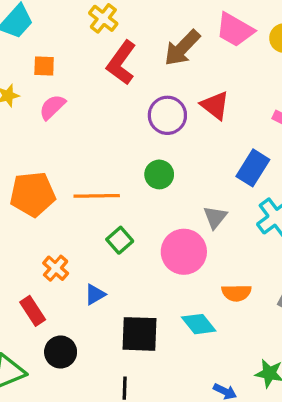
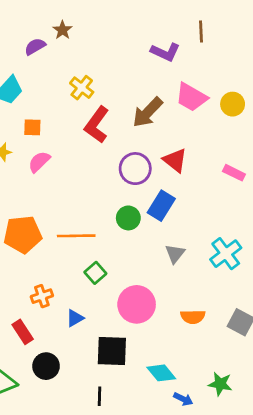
blue rectangle: (253, 168) -> (161, 206), moved
pink circle: (184, 252) -> (137, 304), moved
orange cross: (56, 268) -> (42, 296), turned 30
cyan diamond: (199, 324) -> (161, 373), moved

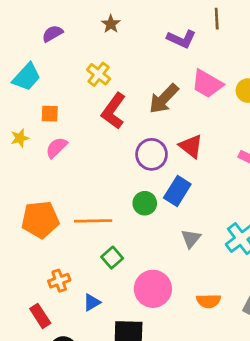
brown star: (62, 30) -> (111, 24), moved

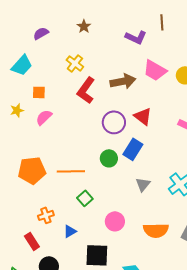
brown arrow: (164, 99) -> (123, 81), turned -145
pink circle: (153, 289) -> (115, 221), size x0.7
orange semicircle: (209, 301) -> (156, 230), size x1.4

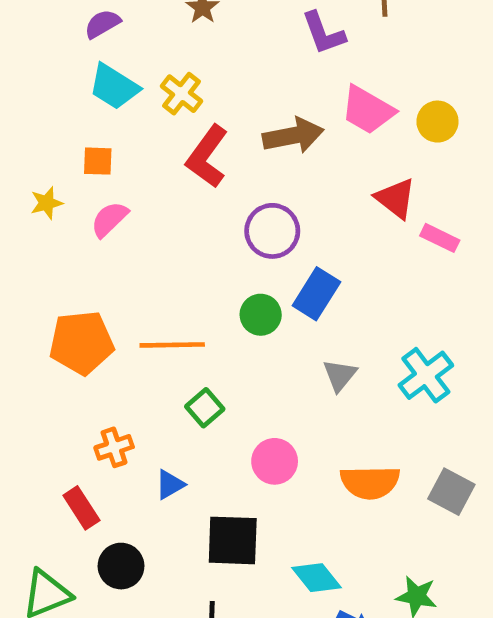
purple L-shape: (136, 37) -> (323, 33), turned 45
cyan trapezoid: (22, 65) -> (114, 87), moved, turned 80
red triangle: (143, 116) -> (396, 198), moved

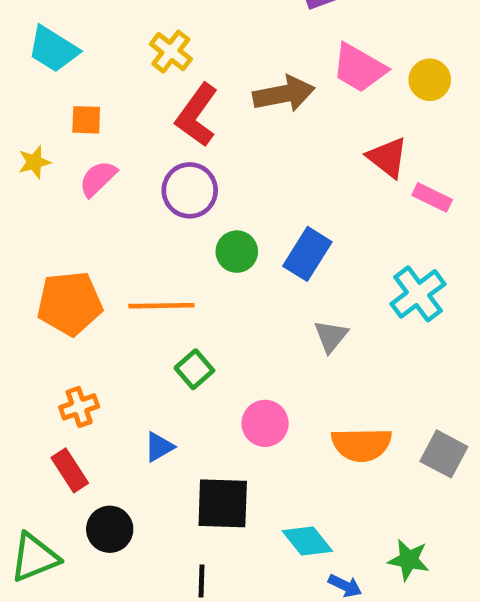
cyan trapezoid: (114, 87) -> (53, 49), moved
purple circle: (272, 231) -> (190, 190), moved
green circle: (261, 315) -> (237, 252), moved
cyan cross: (426, 375) -> (418, 294), moved
orange cross: (114, 447) -> (79, 407), moved

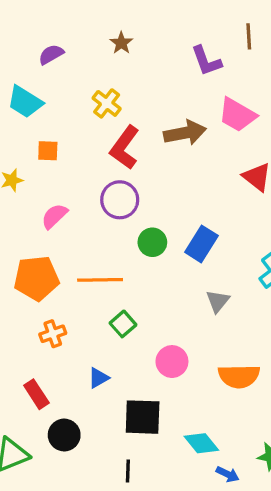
pink semicircle: (98, 179) -> (54, 216), moved
orange cross: (79, 407) -> (53, 334), moved

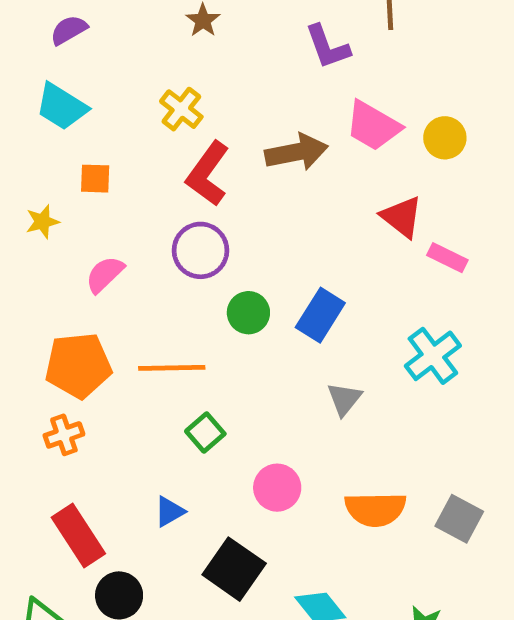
purple semicircle: (51, 54) -> (69, 30), moved
orange cross: (53, 334) -> (64, 435), moved
red rectangle: (36, 394) -> (78, 536), size x1.4
black square: (143, 417) -> (234, 569), turned 33

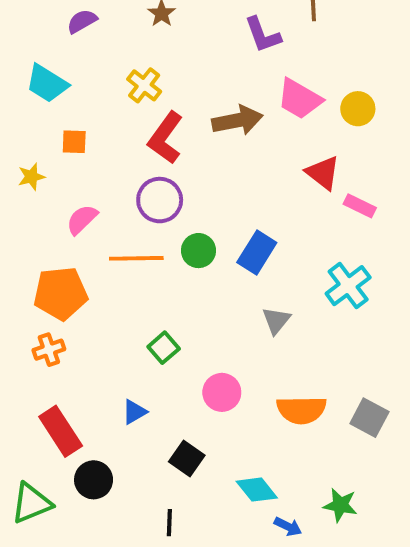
purple semicircle: (69, 30) -> (82, 21), moved
orange line: (172, 368) -> (136, 258), moved
black square: (234, 569) -> (187, 458), size x0.7

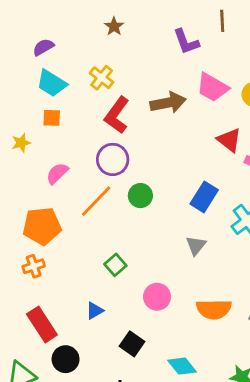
purple semicircle: (82, 21) -> (43, 47), moved
cyan trapezoid: (47, 83) -> (52, 83), moved
blue rectangle: (257, 252) -> (204, 197), moved
orange line: (136, 258) -> (96, 201), turned -45

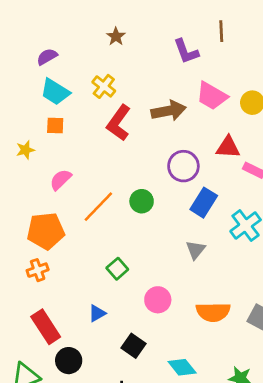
red triangle: (229, 140) -> (228, 147), turned -35
purple circle: (113, 159) -> (183, 166), moved

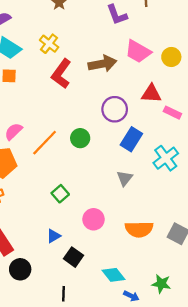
pink semicircle: (61, 180) -> (13, 131), moved
blue triangle: (97, 313) -> (53, 236), moved

